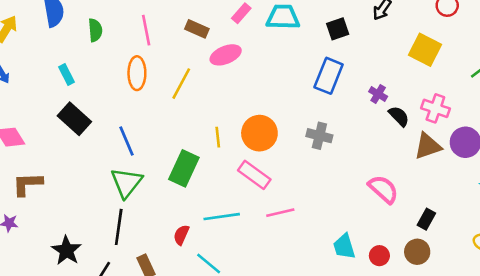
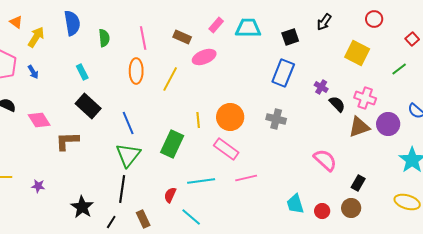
brown L-shape: (27, 184) -> (67, 141), moved

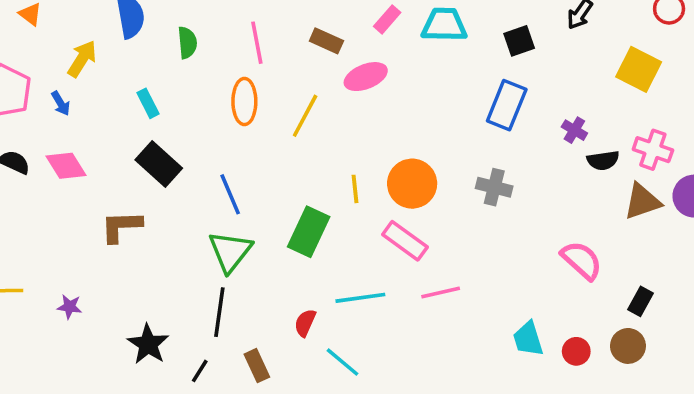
yellow arrow: (36, 37) -> (82, 59), moved
black semicircle: (337, 104) -> (603, 160), turned 126
pink diamond: (39, 120) -> (66, 166), moved

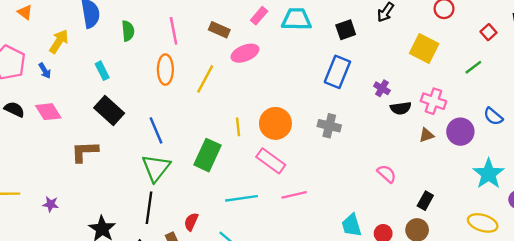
brown triangle: (642, 201) -> (426, 135), size x0.6
pink semicircle: (582, 260) -> (387, 174), size x0.7
red semicircle: (305, 323) -> (191, 222), moved

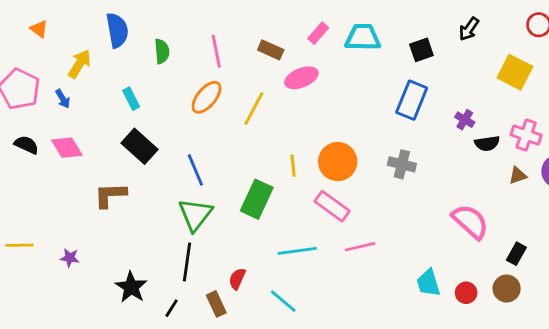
orange ellipse: (165, 70) -> (207, 97), turned 40
pink semicircle: (387, 174) -> (470, 222), size x1.6

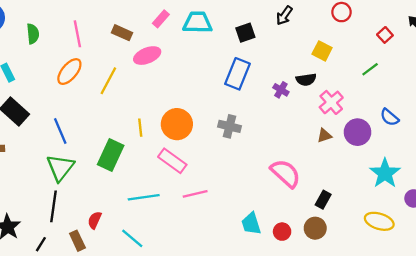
yellow square: (515, 72) -> (322, 51), size x0.7
pink cross: (526, 135) -> (331, 102), turned 30
black semicircle: (487, 143) -> (306, 80), moved

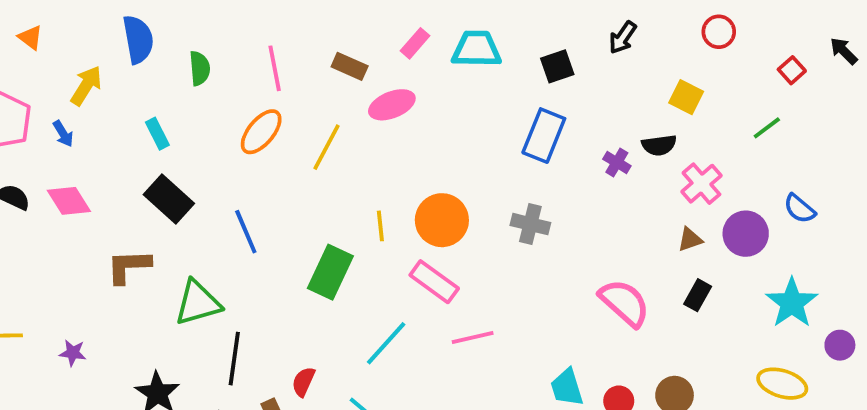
green triangle: (60, 168) -> (198, 303), moved, turned 36
cyan line: (144, 197) -> (386, 343), turned -40
black rectangle: (323, 200) -> (698, 295), moved

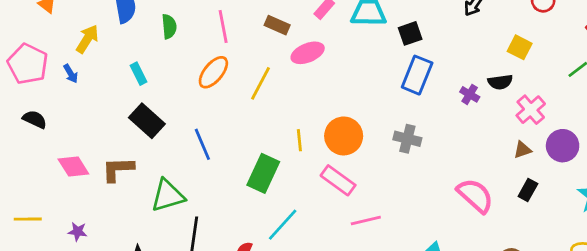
black square: (557, 66) -> (410, 33), moved
pink diamond: (69, 201) -> (73, 166), moved
cyan line: (386, 343) -> (283, 225), moved

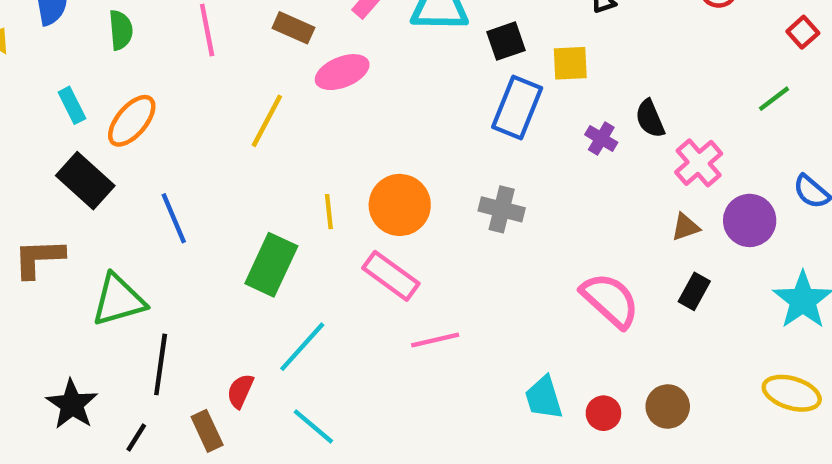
yellow square: (520, 47) -> (570, 63), moved, turned -30
orange ellipse: (213, 72) -> (132, 121), moved
black semicircle: (500, 82) -> (650, 119), turned 75

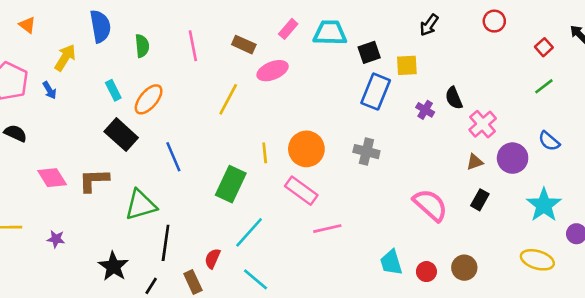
green line: (774, 99) -> (544, 86), moved

